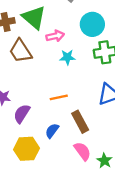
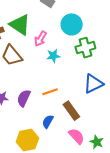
pink arrow: (55, 36) -> (40, 39), turned 140
purple semicircle: (22, 114) -> (24, 98), moved

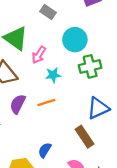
orange line: (50, 92) -> (46, 102), moved
purple semicircle: (24, 98) -> (18, 104), moved
brown rectangle: (71, 111) -> (85, 137), moved

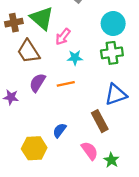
cyan circle: (75, 40) -> (113, 24), moved

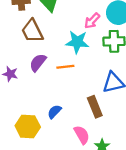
pink arrow: (63, 37) -> (92, 21), moved
cyan star: (75, 58) -> (77, 42), size x1.5

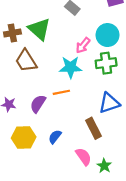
purple semicircle: (38, 63) -> (38, 104), moved
yellow hexagon: (28, 126) -> (24, 138), moved

